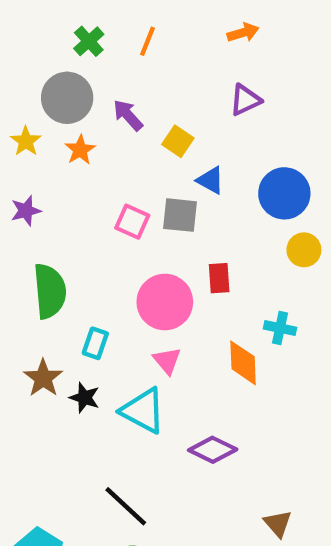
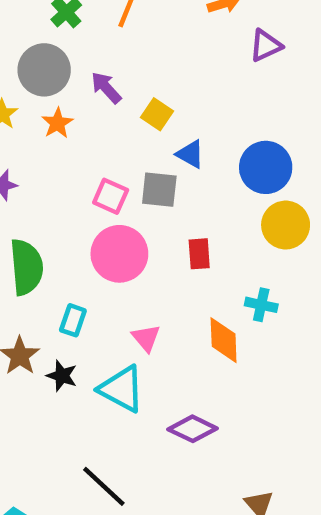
purple triangle: (245, 100) -> (266, 46), moved
yellow circle: (304, 250) -> (286, 225), size x1.4
pink circle: (165, 302) -> (119, 254), moved

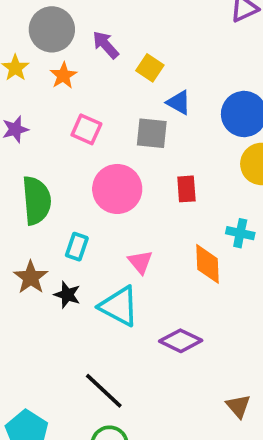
pink square: (111, 196) -> (86, 129), moved

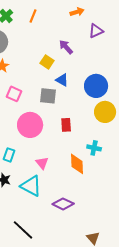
purple arrow: (106, 45) -> (66, 47), moved

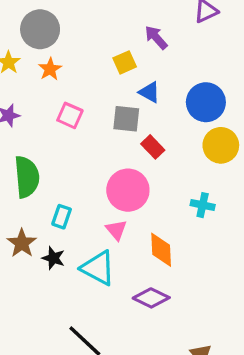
yellow square: (47, 62) -> (125, 62), turned 32
pink circle: (30, 125) -> (128, 190), moved
red rectangle: (66, 125) -> (153, 147), moved, turned -40
orange diamond: (77, 164) -> (161, 250), moved

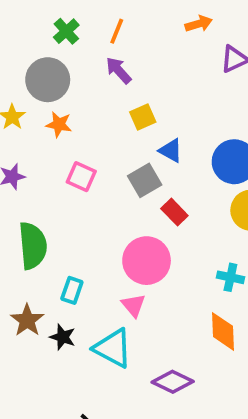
purple arrow: (156, 38) -> (119, 70), moved
orange star: (50, 69) -> (59, 124), turned -30
gray square: (126, 119) -> (145, 180), turned -36
orange diamond: (161, 250) -> (223, 331), moved

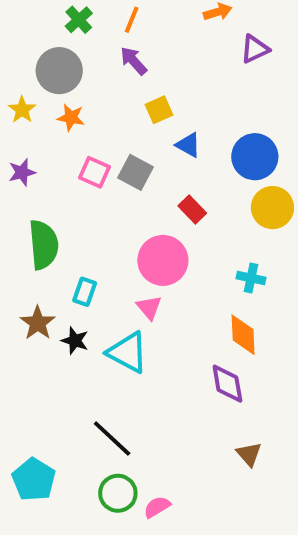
gray square: (145, 180) -> (135, 172), moved, turned -32
purple diamond: (173, 382) -> (227, 384), moved, turned 54

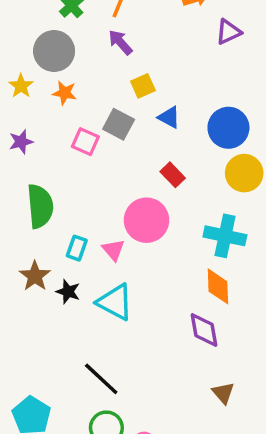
gray square: (135, 172) -> (119, 124), moved
cyan cross: (251, 278) -> (225, 236), size x1.6
pink triangle: (149, 307) -> (113, 250), moved

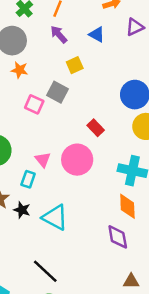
blue triangle: (169, 117) -> (97, 34), moved
pink triangle: (113, 250) -> (43, 160), moved
brown triangle: (223, 393) -> (131, 281), turned -49

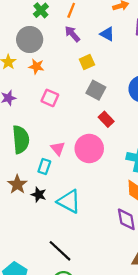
gray square: (58, 92) -> (96, 90), moved

